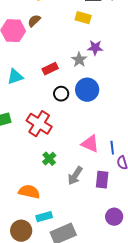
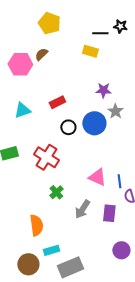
purple star: (95, 48) -> (103, 90), moved
gray star: (79, 60) -> (115, 111), moved
orange semicircle: (29, 192) -> (36, 225), turned 70

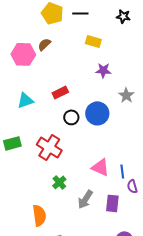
black line: (100, 33) -> (80, 13), moved
purple star: (103, 90) -> (103, 70), moved
gray star: (115, 111) -> (126, 95), moved

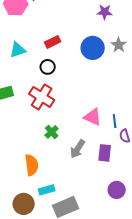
purple star: (103, 70) -> (105, 12), moved
blue circle: (97, 113) -> (93, 48), moved
black circle: (71, 117) -> (48, 67), moved

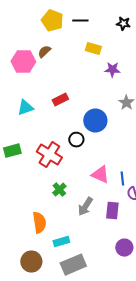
blue circle: (93, 48) -> (95, 121), moved
black circle: (48, 67) -> (76, 140), moved
cyan rectangle: (47, 190) -> (61, 242), moved

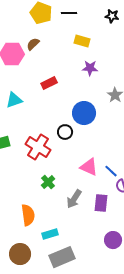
purple star: (112, 70) -> (90, 68), moved
red rectangle: (60, 100) -> (49, 83), moved
blue line: (122, 179) -> (111, 171), turned -40

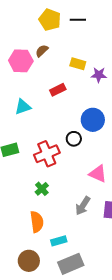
yellow rectangle: (82, 41) -> (78, 64), moved
red cross: (38, 147) -> (47, 154), turned 35
green cross: (48, 182) -> (42, 189), moved

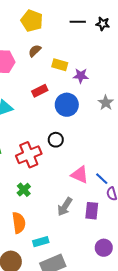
black line: (78, 20) -> (78, 22), moved
brown semicircle: (42, 51) -> (35, 51), moved
blue circle: (93, 120) -> (67, 105), moved

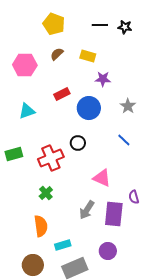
yellow rectangle: (60, 65) -> (88, 56), moved
blue line: (102, 179) -> (124, 140), moved
purple rectangle: (92, 211) -> (114, 214), size x1.4
purple circle: (104, 248) -> (108, 251), moved

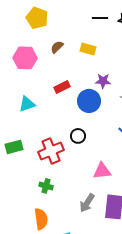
yellow pentagon: (54, 24) -> (37, 18), moved
purple star: (103, 79) -> (103, 81), moved
pink triangle: (102, 178) -> (102, 171), turned -30
green cross: (46, 193) -> (46, 186), turned -32

